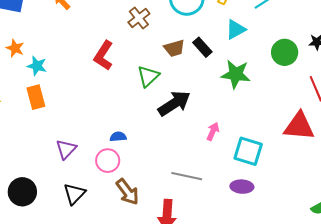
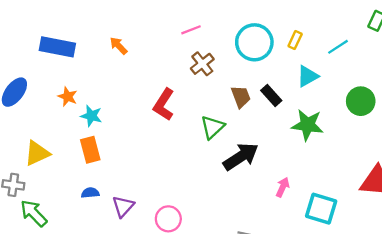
brown trapezoid: (174, 48) -> (241, 97), turned -95
blue semicircle: (118, 137) -> (90, 193), moved

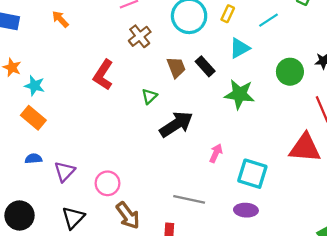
green triangle: (212, 127) -> (149, 96), size x0.7
orange rectangle: (90, 150) -> (33, 118), turned -35

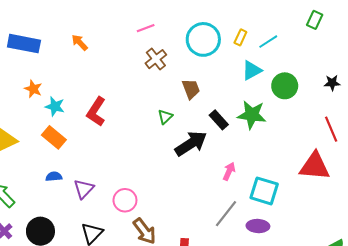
cyan line: (268, 20) -> (268, 42), moved
black rectangle: (205, 66) -> (219, 120), moved
green circle: (290, 72) -> (285, 86), moved
red L-shape: (103, 75) -> (96, 112), moved
gray line: (189, 199) -> (226, 214), moved, turned -64

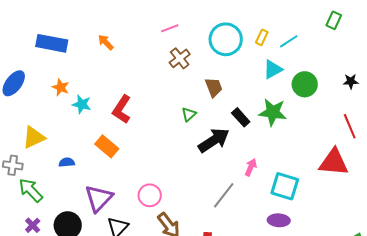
orange rectangle: (54, 137) -> (107, 146), moved
blue semicircle: (54, 177) -> (67, 162), moved
purple triangle: (84, 189) -> (99, 198), moved, size x1.4
gray line: (226, 214) -> (224, 195), moved

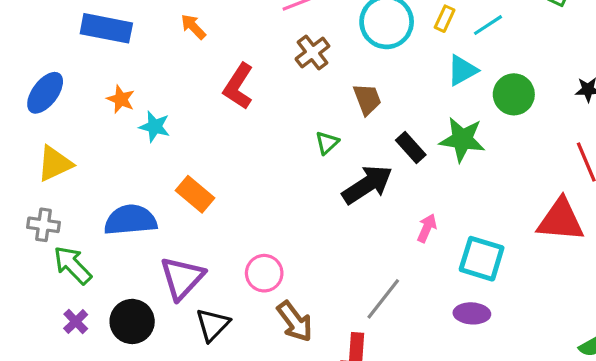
red L-shape: (122, 109) -> (238, 86), moved
yellow triangle: (34, 137) -> (55, 164), moved
blue semicircle: (67, 162) -> (130, 220), size x2.0
gray line: (224, 195) -> (383, 299), moved

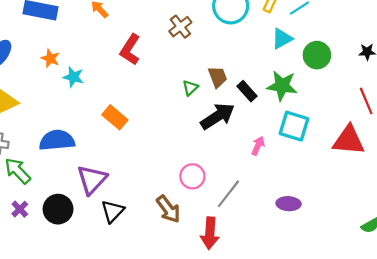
brown trapezoid: (367, 99) -> (218, 77), moved
orange rectangle: (195, 194) -> (115, 117), moved
cyan square: (482, 259) -> (294, 126), moved
pink circle: (264, 273) -> (192, 176), moved

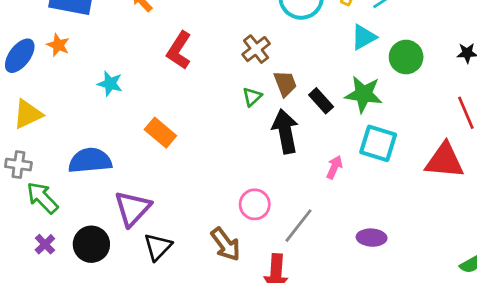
brown cross: (180, 27) -> (256, 49), moved
orange star: (50, 58) -> (58, 45), moved
black arrow: (218, 116) -> (285, 131), turned -68

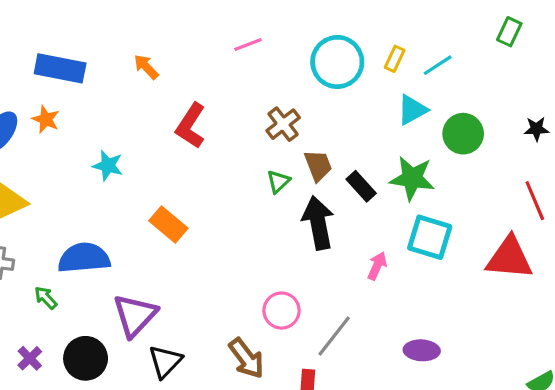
green arrow: (42, 198) -> (46, 298), moved, size x0.6

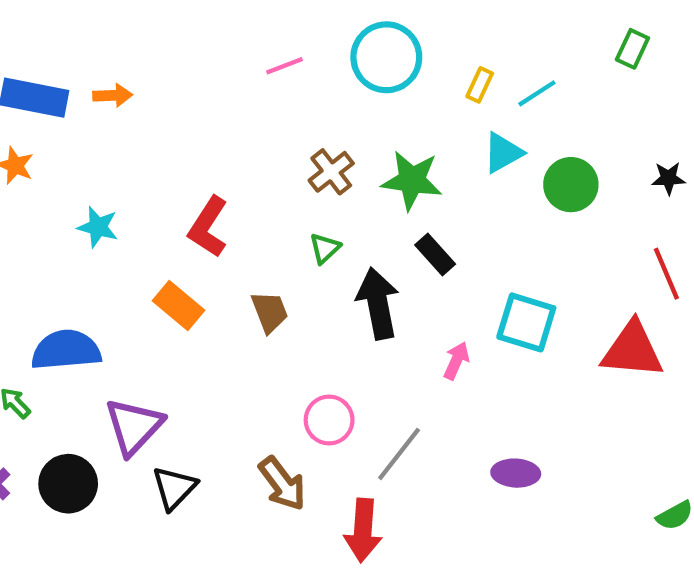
cyan circle: (337, 62) -> (386, 57), moved
orange arrow: (146, 67) -> (113, 95), moved, turned 132
red L-shape: (191, 126) -> (208, 227), moved
brown trapezoid: (318, 166) -> (270, 312), moved
green star: (412, 178) -> (412, 180), moved

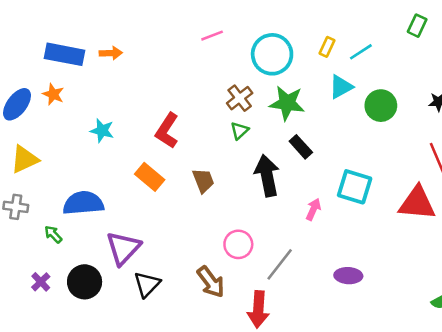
cyan circle: (386, 57) -> (272, 54), moved
green triangle: (325, 248) -> (240, 131), moved

